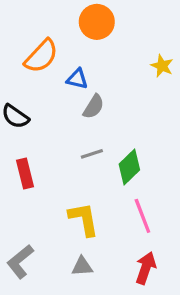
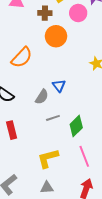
blue triangle: (77, 79) -> (59, 86), moved, turned 40
gray semicircle: (94, 107) -> (42, 97), moved
yellow L-shape: (84, 219) -> (48, 158), turned -95

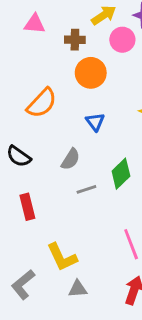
blue triangle: (59, 86) -> (95, 122), moved
green diamond: (76, 126) -> (121, 174), moved
yellow L-shape: (48, 158) -> (62, 257), moved, turned -100

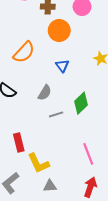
red rectangle: (27, 207) -> (19, 142), moved

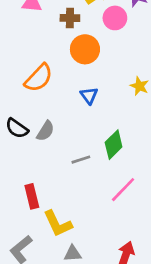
gray semicircle: (45, 93) -> (45, 131), moved
pink line: (88, 154) -> (123, 190), moved, turned 65

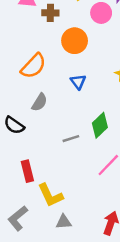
brown cross: (70, 18) -> (50, 13), moved
black semicircle: (17, 128) -> (14, 125), moved
gray semicircle: (45, 131) -> (40, 102), moved

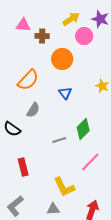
yellow L-shape: (50, 195) -> (64, 187), moved

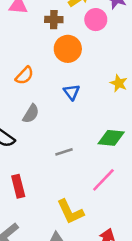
brown cross: (42, 36) -> (54, 20), moved
orange semicircle: (28, 80) -> (25, 76), size x0.7
green diamond: (83, 129) -> (111, 138), moved, turned 50

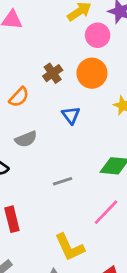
brown cross: (54, 20) -> (53, 73), moved, turned -36
orange circle: (68, 49) -> (92, 73), moved
gray semicircle: (31, 114) -> (26, 139), turned 36

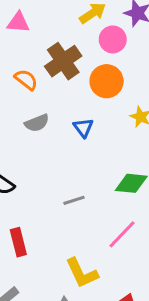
brown cross: (53, 73) -> (63, 61), moved, size x1.6
orange semicircle: (19, 97) -> (26, 80), moved, turned -95
gray semicircle: (26, 139) -> (37, 123), moved

